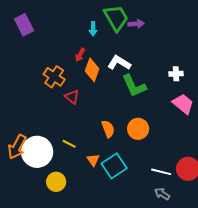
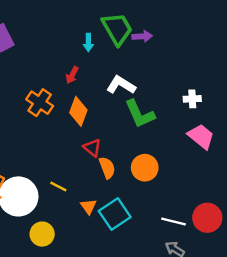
orange diamond: (92, 70) -> (78, 111), moved
red triangle: (72, 97) -> (92, 148), moved

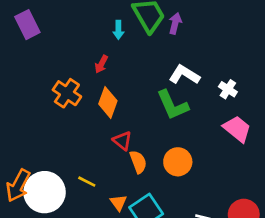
purple arrow: (142, 36) -> (175, 23), turned -72
white L-shape: (121, 85) -> (184, 75), moved
white cross: (192, 99) -> (228, 89), turned 36

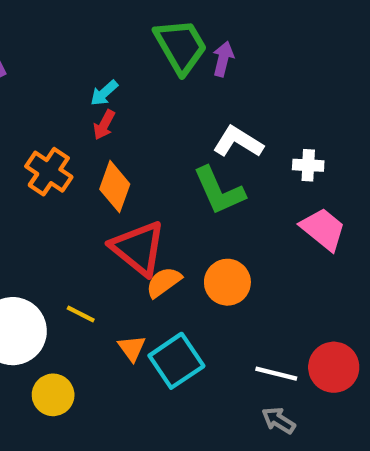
cyan arrow: (118, 30) -> (104, 93), moved, turned 48
white cross: (228, 89) -> (308, 165), turned -30
red triangle: (122, 141) -> (138, 248), size x1.8
orange semicircle: (138, 162) -> (164, 282), turned -105

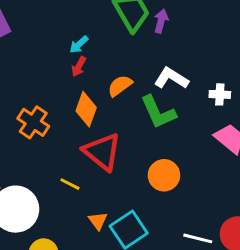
orange cross: (49, 172) -> (33, 122), moved
orange semicircle: (164, 282) -> (120, 86), moved
yellow line: (81, 314) -> (70, 184), moved

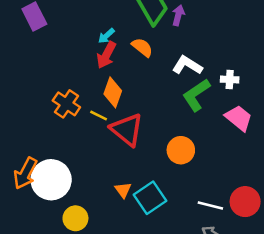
red arrow: (79, 67) -> (106, 55), size x1.5
orange semicircle: (120, 86) -> (142, 47), moved, turned 75
green L-shape: (158, 112) -> (196, 95), moved, turned 80
yellow line: (70, 184) -> (99, 115), moved

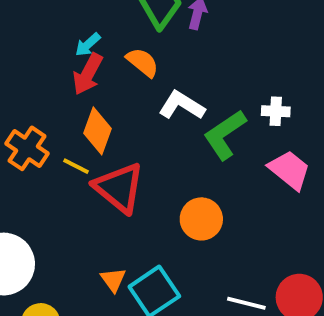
white L-shape: (187, 65) -> (182, 105), moved

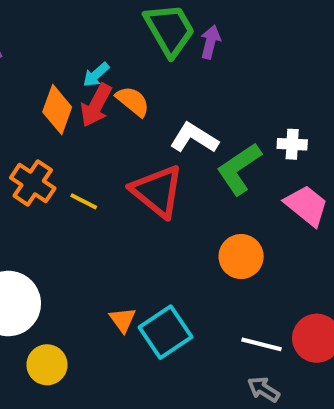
orange semicircle: (143, 62) -> (133, 101), moved
orange diamond: (98, 131) -> (57, 109), moved
red triangle: (119, 188) -> (157, 191), moved
orange circle: (201, 219) -> (241, 257), moved

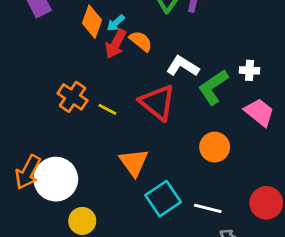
orange diamond: (57, 109) -> (92, 22), moved
orange triangle: (123, 320) -> (134, 162), moved, size x1.6
white line: (262, 344) -> (208, 208), moved

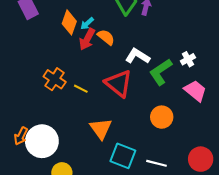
white cross: (250, 70) -> (188, 59), turned -32
orange arrow: (28, 172) -> (21, 136), size x0.7
cyan square: (163, 199) -> (123, 156), turned -35

